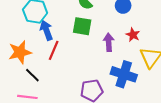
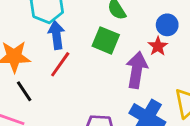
red star: (133, 35) -> (158, 46), moved
purple arrow: (109, 42) -> (137, 70), size x1.4

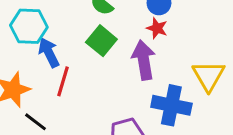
green square: (106, 40) -> (101, 41), turned 36

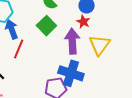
yellow triangle: (209, 76) -> (100, 45), moved
blue cross: (171, 105) -> (71, 73), moved

